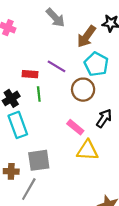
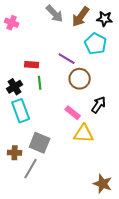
brown arrow: (86, 36) -> (81, 17), moved
cyan pentagon: (96, 64) -> (96, 44), moved
purple line: (57, 66) -> (67, 59), moved
gray square: (39, 160) -> (40, 143), turned 30

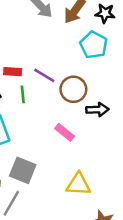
purple line: (67, 59) -> (44, 75), moved
black arrow: (99, 105) -> (97, 110), moved, turned 54
yellow triangle: (84, 134) -> (78, 184), moved

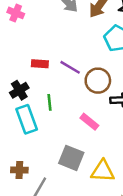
green line: (23, 94) -> (50, 102), moved
gray square: (23, 170) -> (71, 158), moved

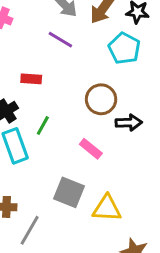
purple line: (70, 67) -> (60, 40), moved
green line: (50, 102) -> (43, 125), turned 35

